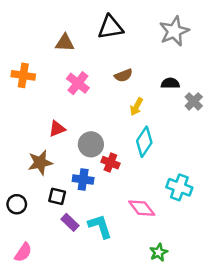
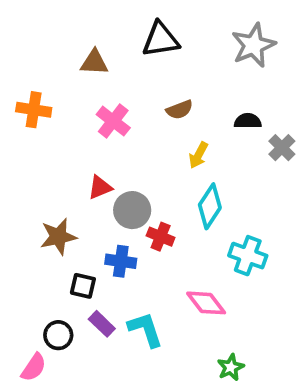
red triangle: (57, 129) -> (100, 187), moved
cyan cross: (179, 187) -> (248, 256), moved
black circle: (17, 204) -> (58, 335), moved

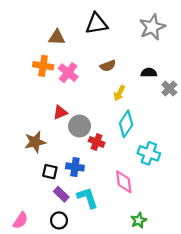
orange cross: (34, 110) -> (43, 66), moved
blue cross: (121, 261) -> (75, 167), moved
pink diamond: (206, 303) -> (124, 182), turned 30
black circle: (58, 335) -> (59, 220), moved

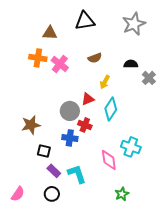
red triangle: (60, 112) -> (88, 99), moved
cyan cross: (149, 153) -> (131, 147), moved
blue cross: (75, 167) -> (70, 138), moved

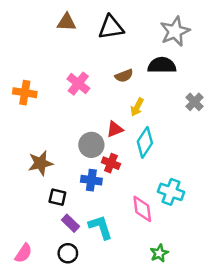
brown triangle: (50, 33) -> (67, 22), moved
orange cross: (38, 58) -> (25, 93), moved
black semicircle: (131, 64) -> (162, 65), moved, size x1.5

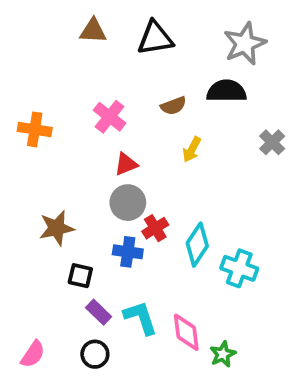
red triangle: (115, 129) -> (126, 164), moved
cyan diamond: (145, 142) -> (197, 245), moved
red cross: (111, 163) -> (155, 228), turned 36
pink diamond: (142, 209) -> (186, 332), moved

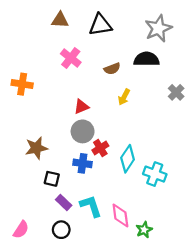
pink cross: (110, 117) -> (71, 58), moved

